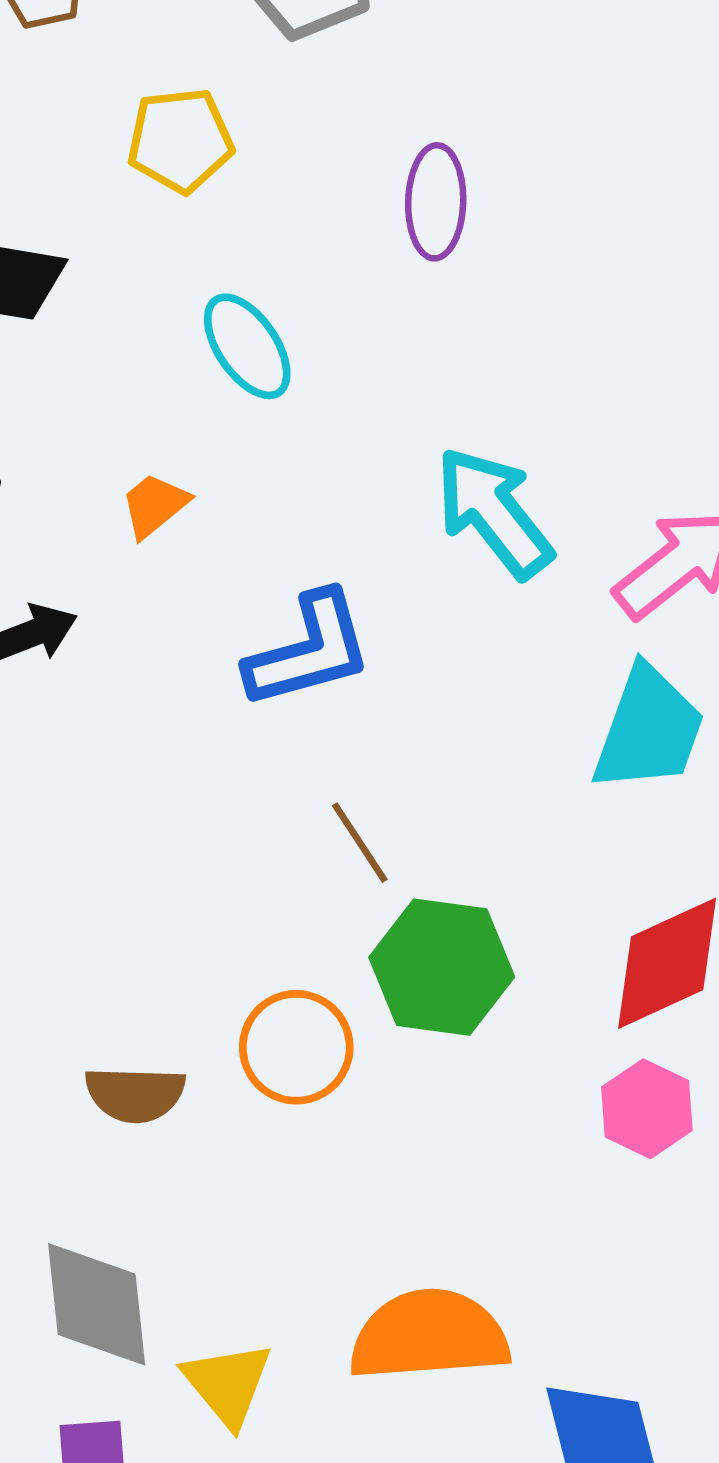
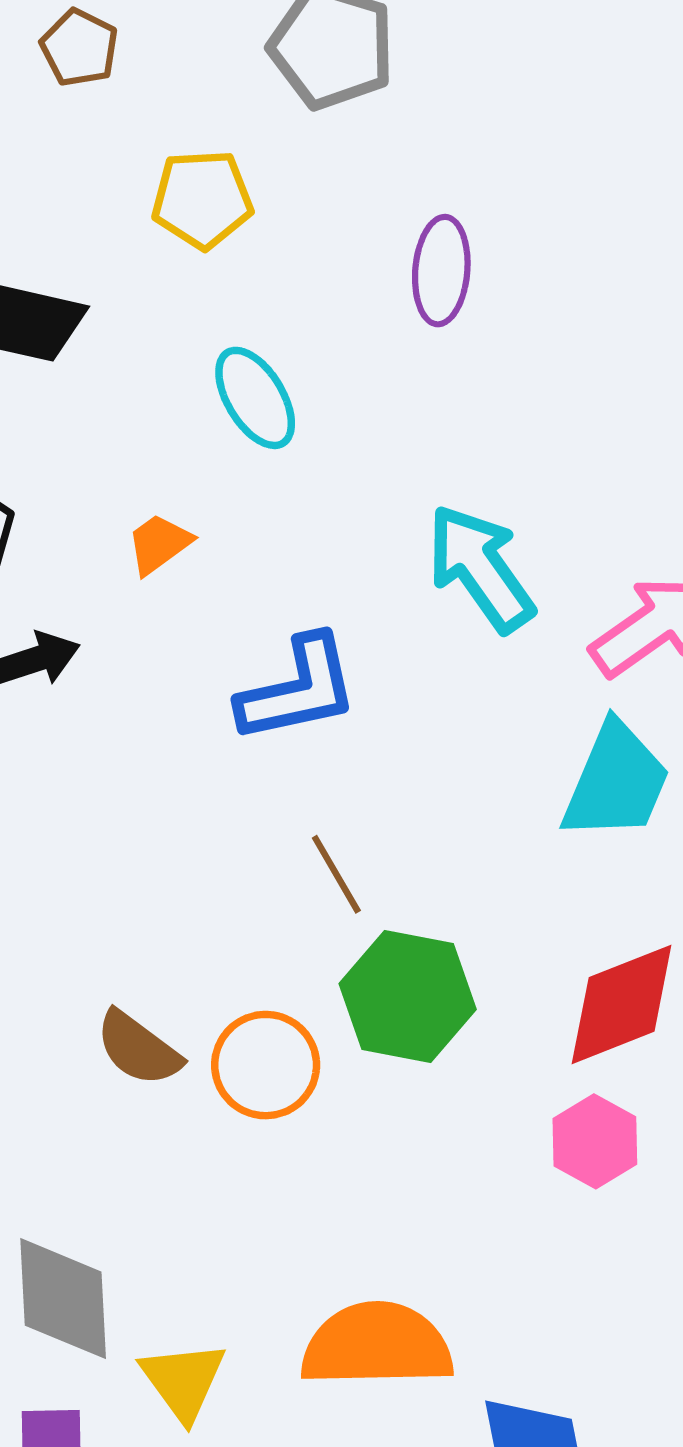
brown semicircle: (135, 1094) -> (138, 1048), moved, turned 32

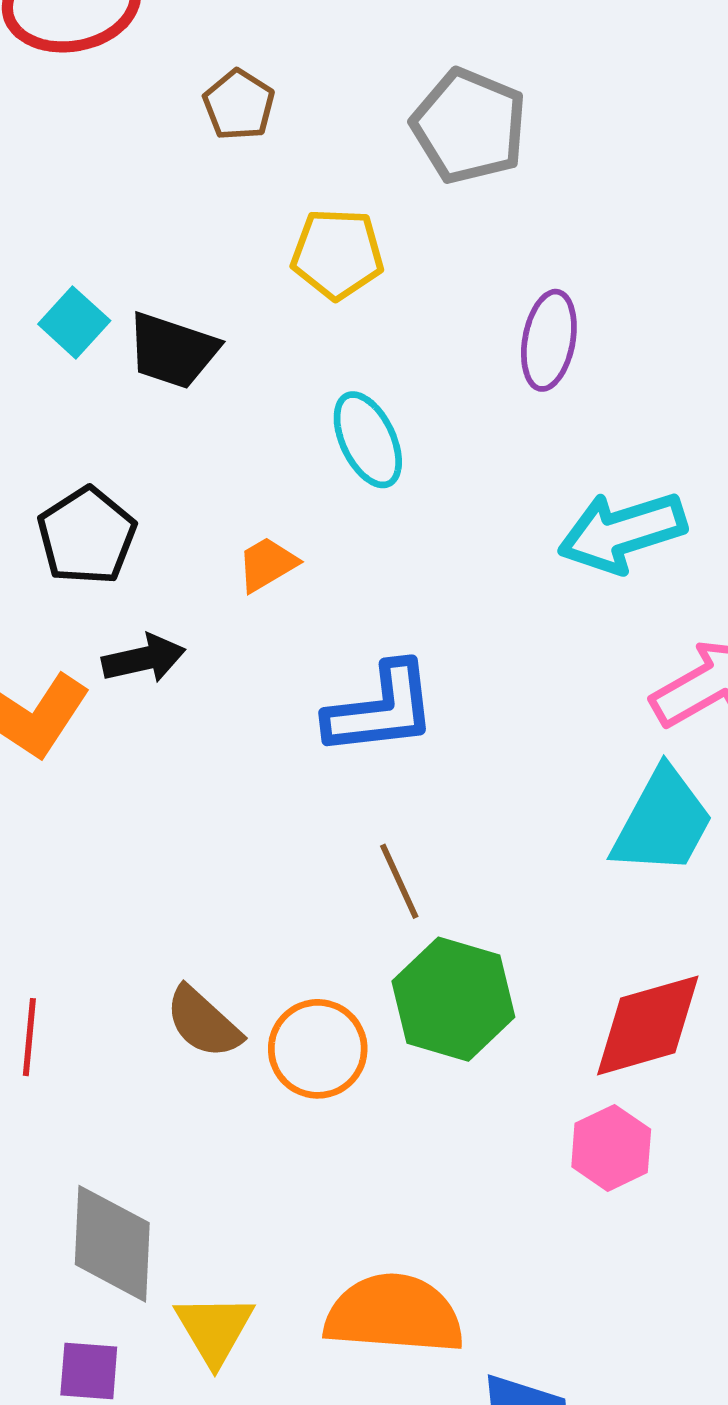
cyan arrow: (480, 568) -> (622, 532), moved, turned -78

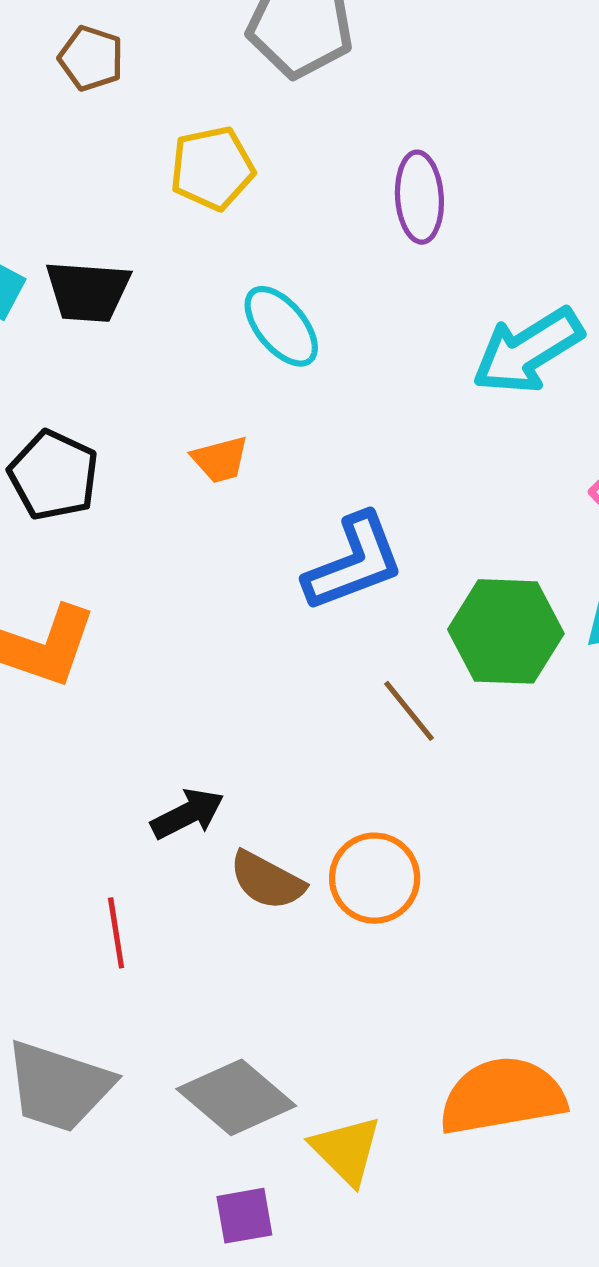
orange trapezoid: (267, 564) -> (220, 459), turned -150
black arrow: (144, 659) -> (188, 814), moved
green hexagon: (453, 999) -> (506, 631), moved
gray diamond: (112, 1244) -> (236, 1097), turned -38

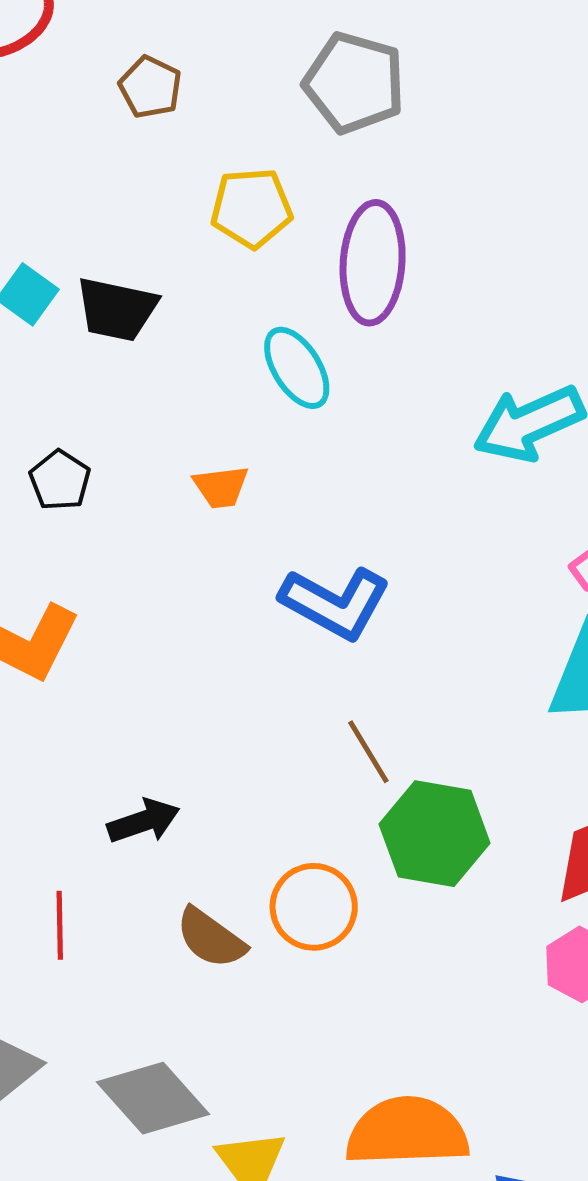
purple ellipse: (419, 197) -> (373, 263), moved, size x1.4
black pentagon: (54, 475) -> (60, 480), size x0.7
blue L-shape: (354, 562) -> (335, 603), turned 42
green hexagon: (506, 631) -> (435, 834), moved
brown semicircle: (267, 880) -> (211, 938), moved

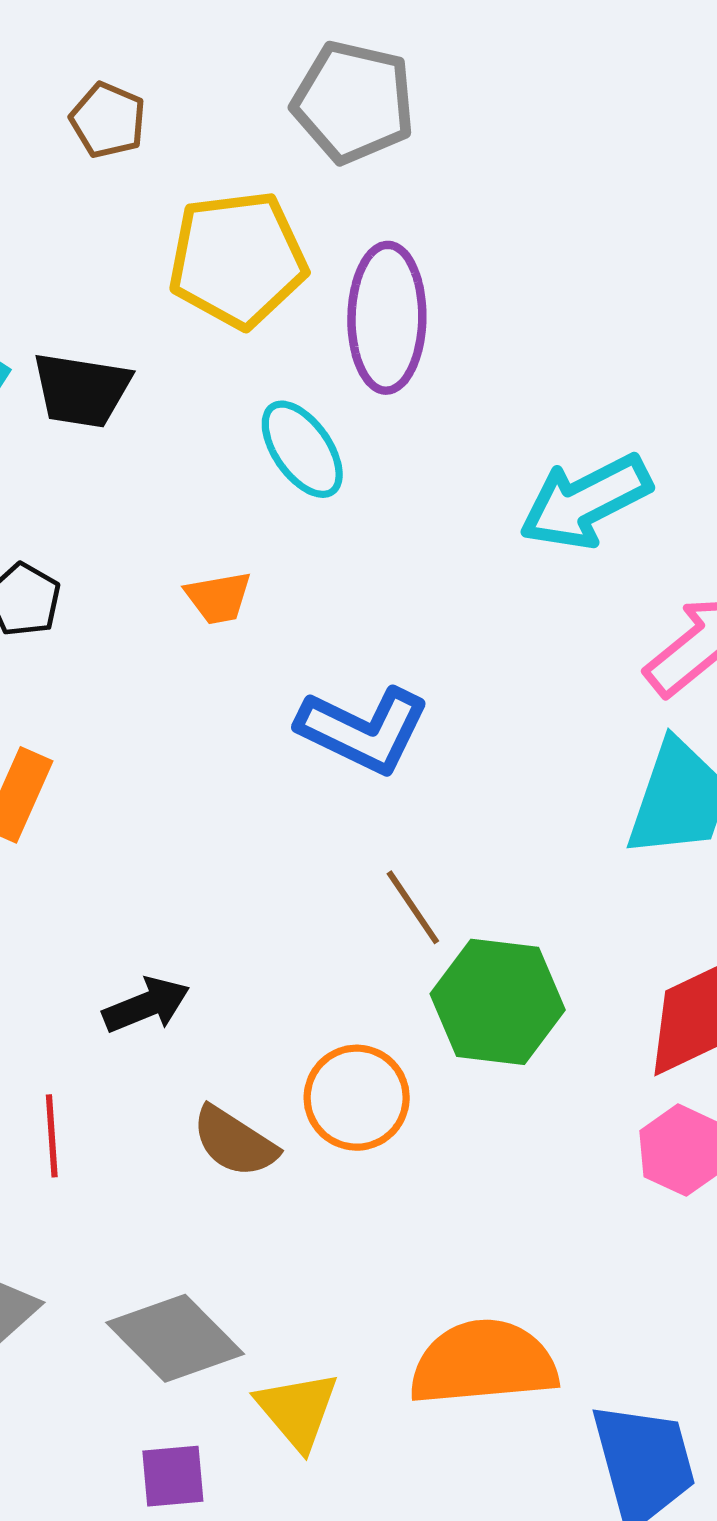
yellow pentagon: (251, 208) -> (238, 259), size x1.4

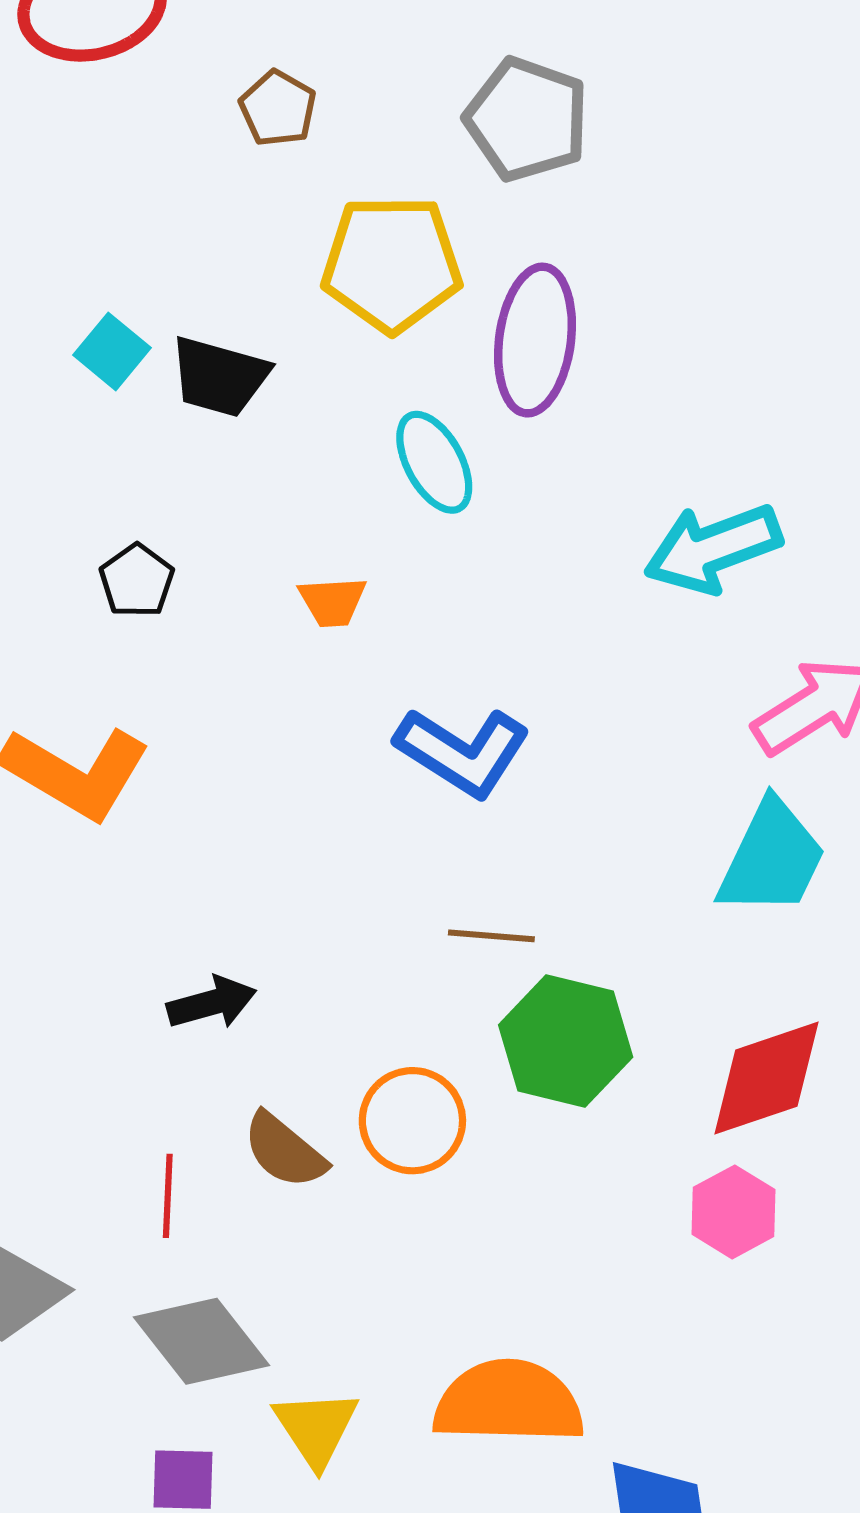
brown line: (413, 907) -> (491, 936), turned -58
red line: (52, 1136) -> (168, 1196), moved

